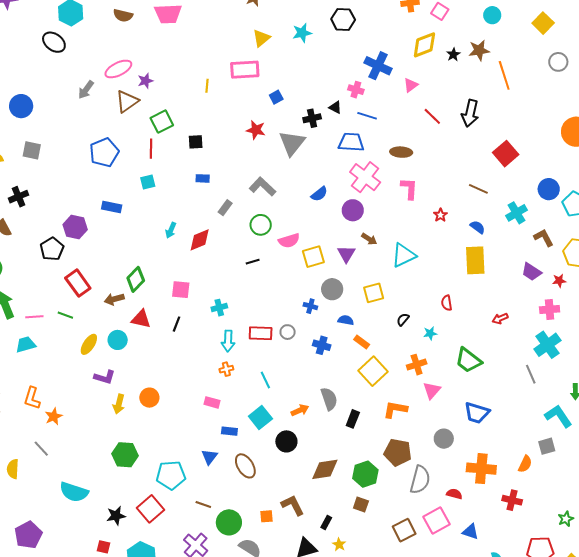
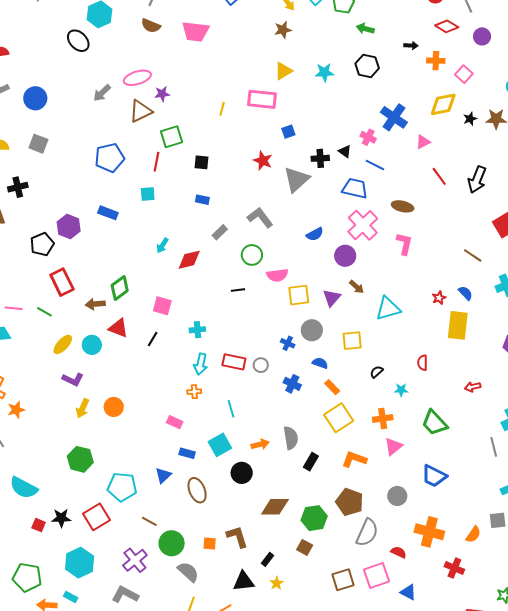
red star: (440, 215) -> (439, 298), moved
red square: (103, 547) -> (39, 525), moved

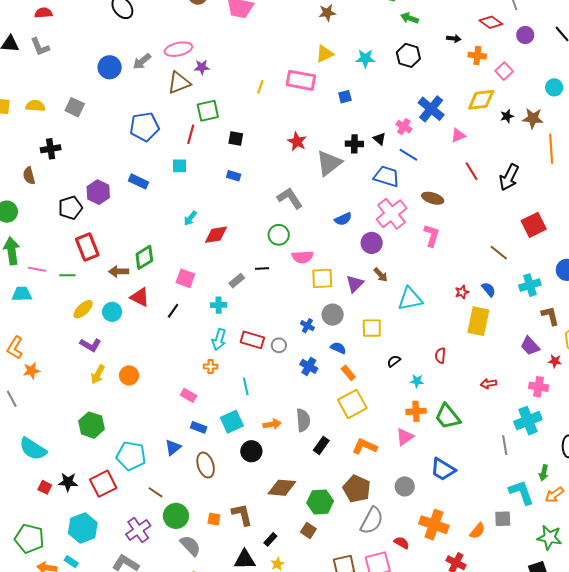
blue circle: (35, 98) -> (110, 67), moved
blue square: (288, 132) -> (345, 97), moved
gray rectangle: (220, 232) -> (237, 281), moved
green line: (44, 312) -> (67, 275), turned -35
orange cross: (383, 418) -> (416, 411), moved

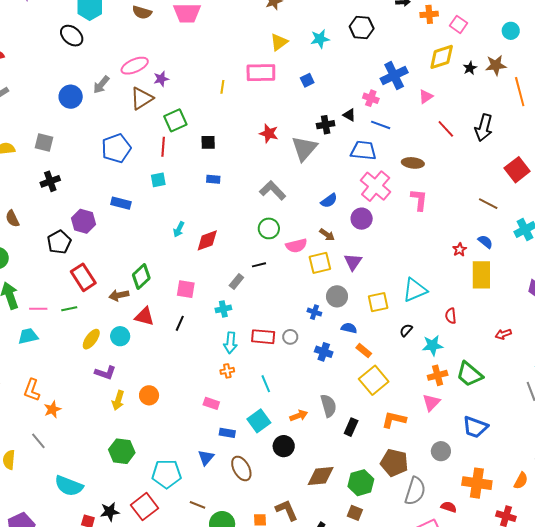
blue cross: (431, 109) -> (394, 75), turned 36
black cross: (51, 149) -> (50, 181), moved
brown arrow: (381, 275) -> (327, 235), moved
cyan triangle: (410, 299) -> (415, 290), moved
cyan star: (417, 381) -> (433, 345), size x1.5

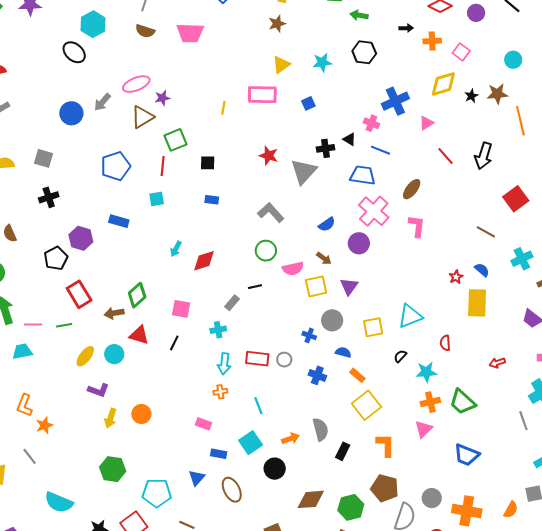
brown ellipse: (413, 163) -> (412, 189), turned -60
orange L-shape: (394, 420) -> (386, 445), turned 75
gray circle: (441, 451) -> (432, 498), moved

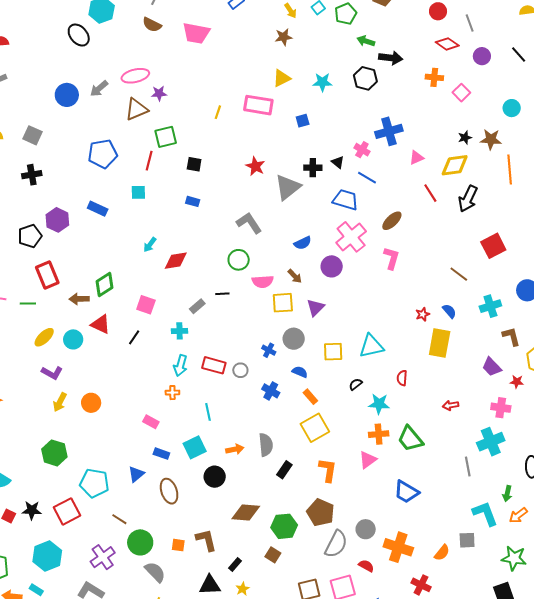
black arrow: (406, 28) -> (391, 58), moved, size x1.6
yellow diamond: (443, 84) -> (455, 165), moved

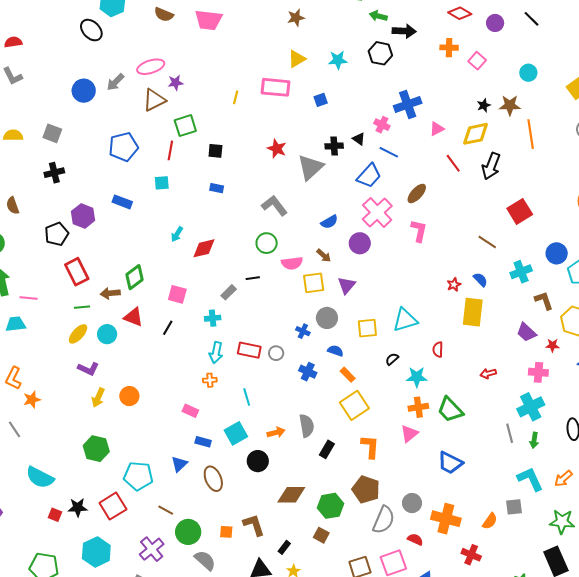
blue trapezoid: (345, 200) -> (369, 176), turned 120
green line: (28, 303) -> (82, 307), moved
green arrow: (507, 494) -> (534, 440), moved

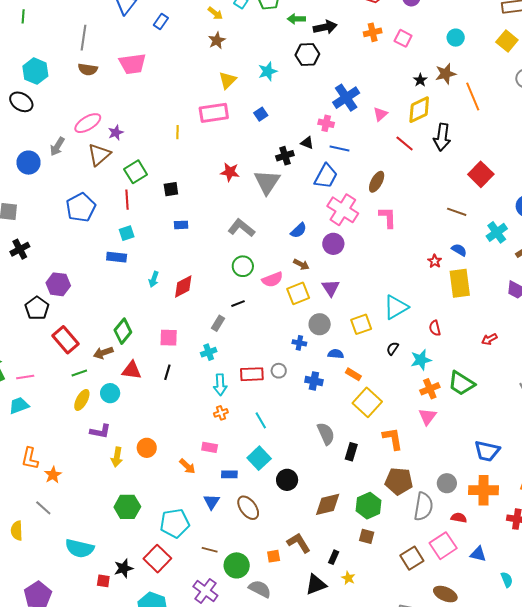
blue rectangle: (122, 202) -> (117, 257), moved
orange arrow: (276, 432) -> (187, 466), moved, turned 72
blue trapezoid: (450, 463) -> (487, 451), moved

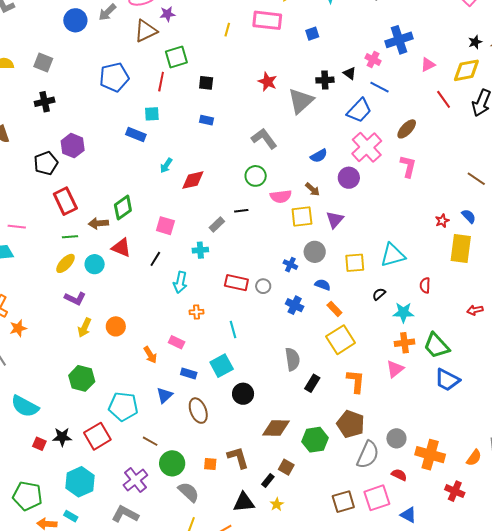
cyan arrow: (220, 385) -> (180, 282), moved
blue trapezoid: (487, 451) -> (447, 380), moved
brown square: (367, 536) -> (286, 467), moved

